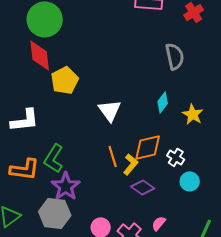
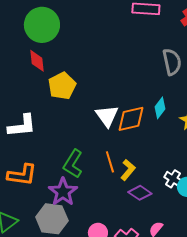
red diamond: (40, 55) -> (37, 61), size x0.7
orange diamond: (148, 147) -> (131, 119), moved
white cross: (176, 157) -> (173, 179), moved
green L-shape: (54, 158) -> (73, 164), moved

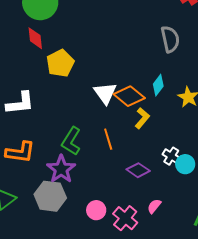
orange diamond: (131, 119) -> (129, 96), turned 52
yellow L-shape: (128, 170) -> (142, 118), moved

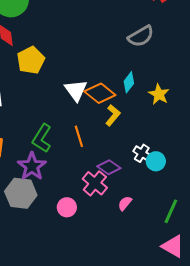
gray semicircle: (170, 39) -> (141, 36), turned 72
pink cross: (125, 218) -> (95, 183), moved

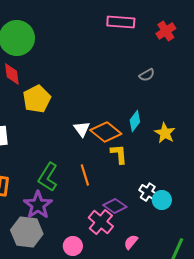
gray semicircle: (141, 36) -> (147, 75), size x0.6
white triangle: (76, 90) -> (82, 129), size x0.7
yellow L-shape: (113, 115) -> (119, 154), turned -45

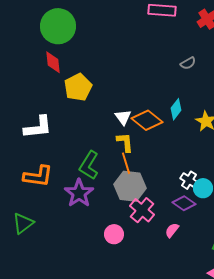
yellow L-shape: (119, 154) -> (125, 142), moved
purple diamond: (115, 206) -> (184, 203), moved
gray hexagon: (27, 232) -> (130, 186), moved

